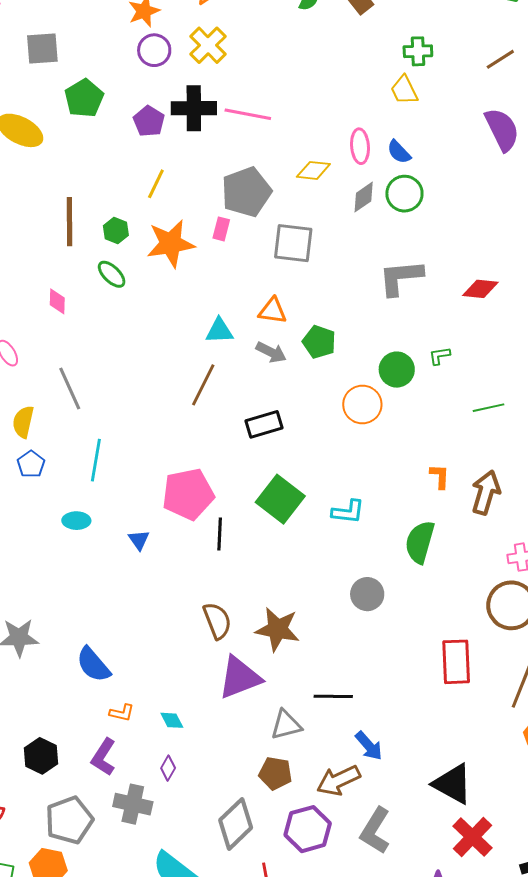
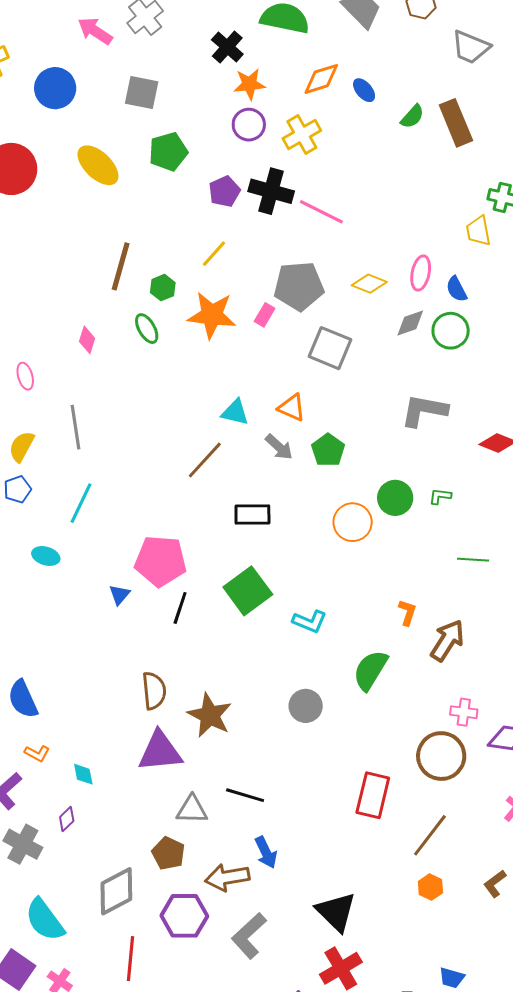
blue triangle: (139, 540) -> (119, 595), moved

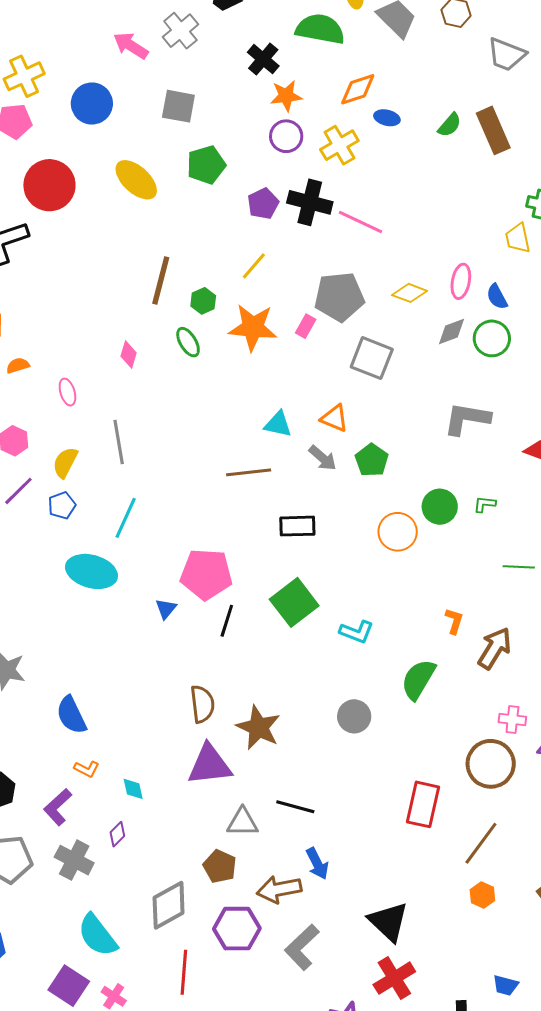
blue ellipse: (364, 90) -> (387, 118), moved, turned -35
brown line: (205, 460) -> (249, 472), turned 42
cyan ellipse: (46, 556) -> (92, 571), size x1.8

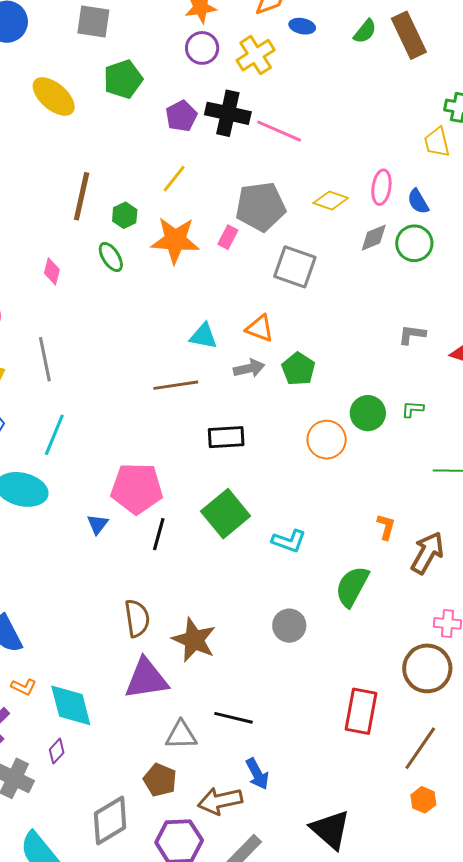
gray L-shape: (467, 419) -> (412, 335), moved, size x0.6
gray arrow: (323, 458) -> (249, 368), turned -52
cyan diamond: (133, 789) -> (71, 705), size x2.0

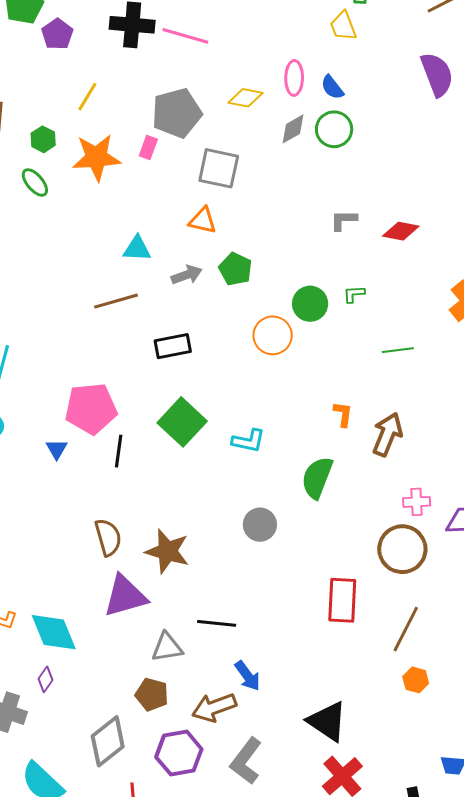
purple pentagon: (181, 116) -> (57, 34), moved
orange triangle: (260, 328) -> (203, 221), moved

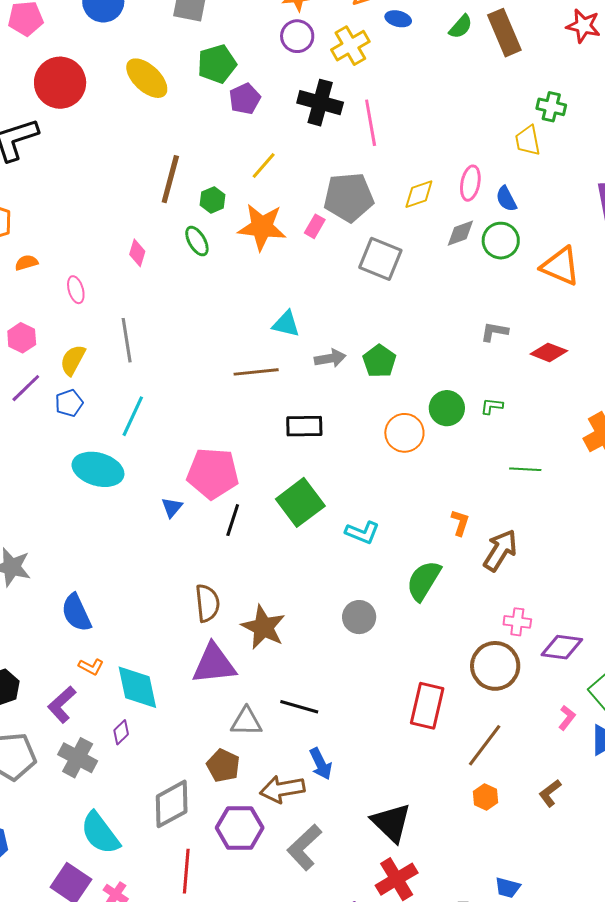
pink line: (185, 36) -> (371, 123), turned 54
yellow diamond: (245, 98) -> (419, 194), turned -40
orange triangle: (203, 221) -> (560, 266), moved, size x1.4

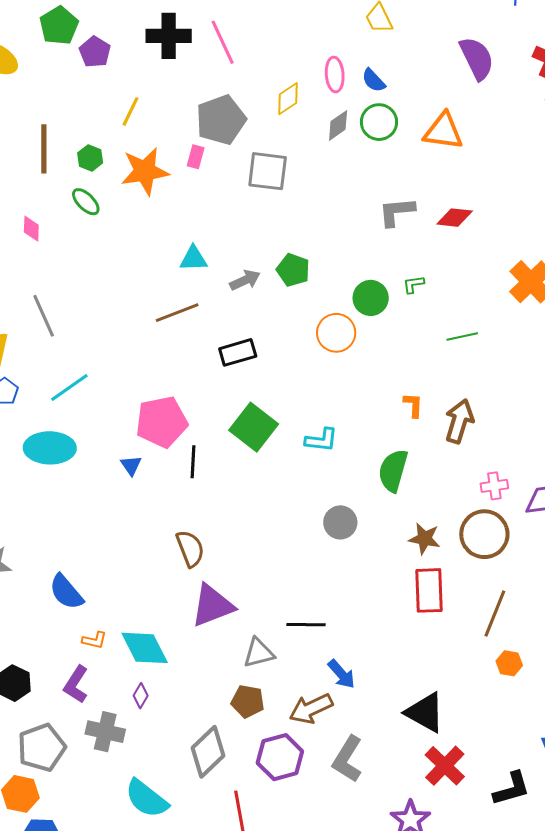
gray L-shape: (494, 332) -> (397, 212), size x1.4
cyan line: (133, 416) -> (69, 387), turned 45
brown star: (263, 627) -> (425, 539), moved, size x0.7

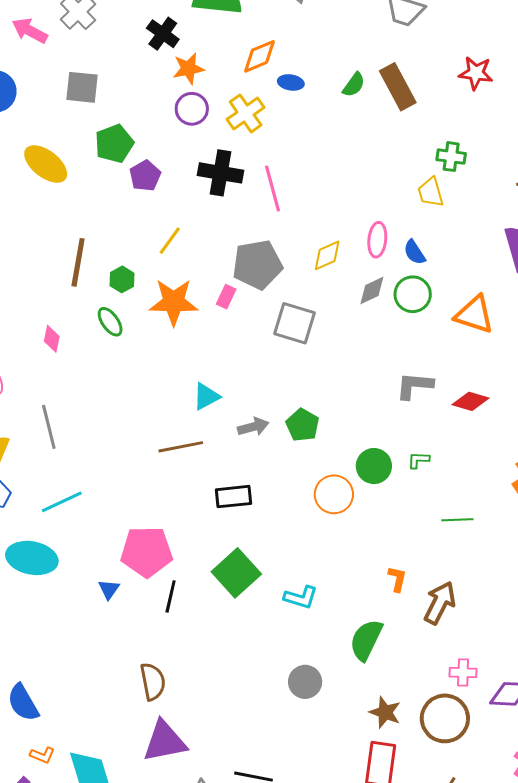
cyan triangle: (193, 259) -> (206, 396), turned -36

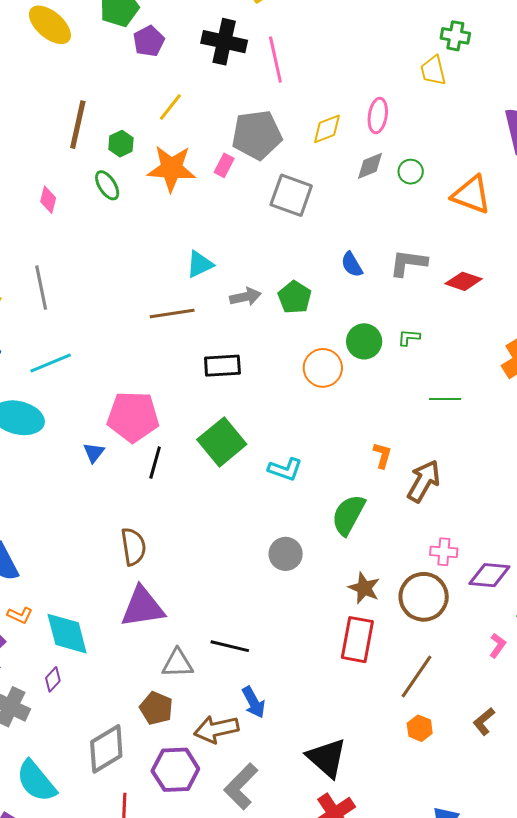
blue semicircle: (415, 252) -> (352, 265), moved
green circle: (413, 294) -> (411, 172), size x0.7

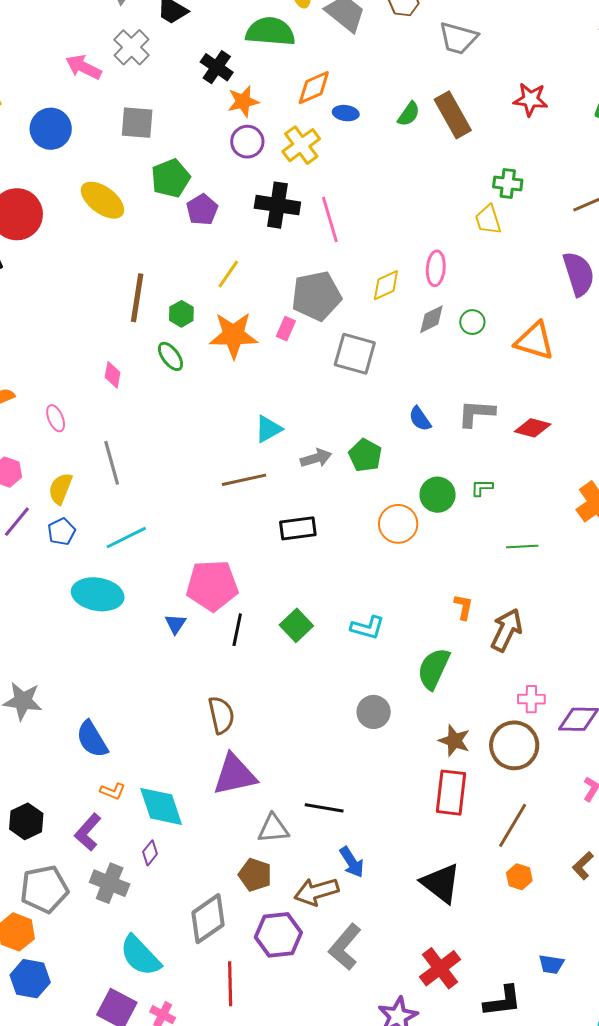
green square: (222, 442) -> (296, 625), moved, size x0.7
black triangle: (327, 758) -> (441, 883), moved

